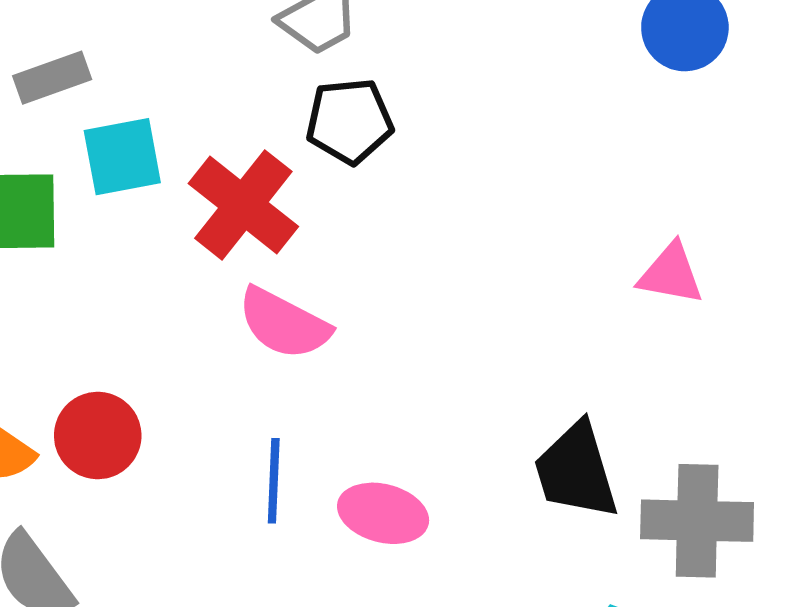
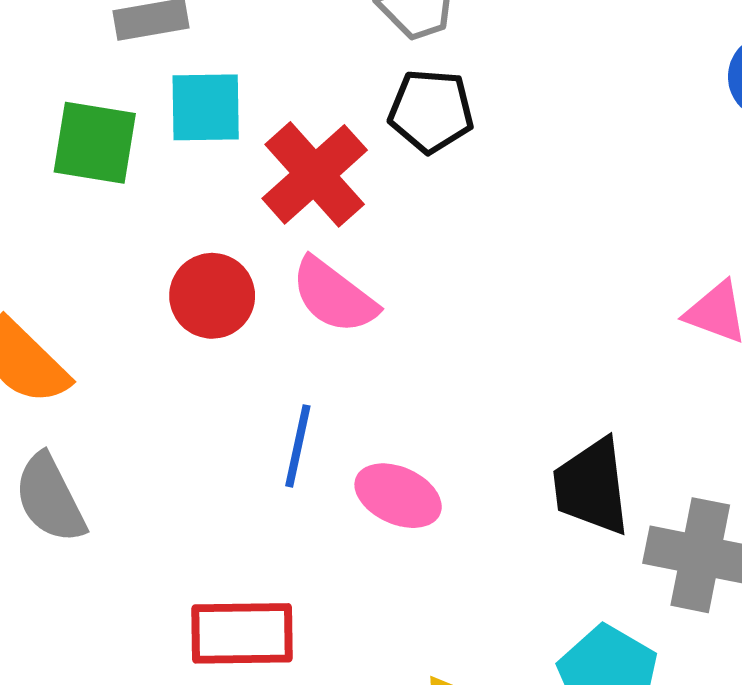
red circle: (98, 436) -> (212, 296), moved

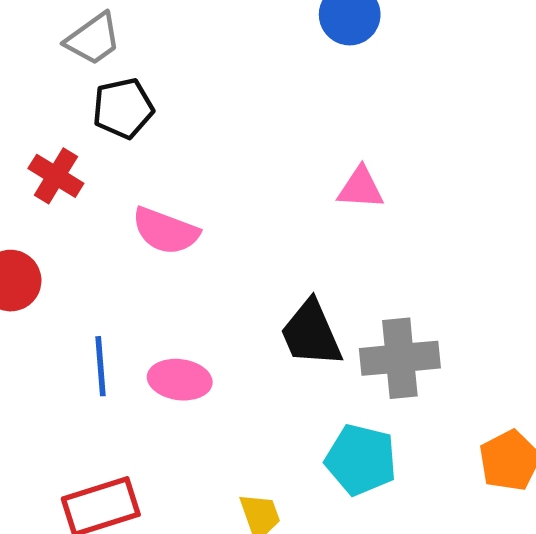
red cross: (315, 174) -> (56, 176), size x0.7
pink semicircle: (334, 296) -> (166, 231), moved

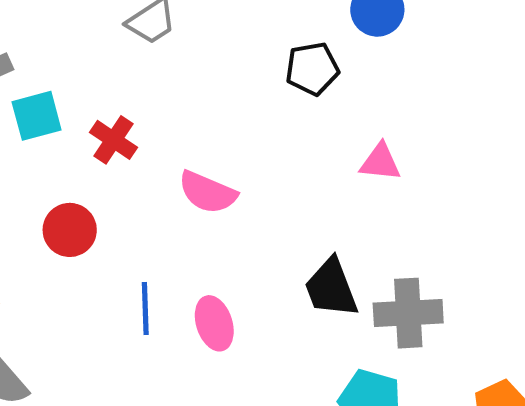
black pentagon: (123, 108) -> (312, 69), moved
pink ellipse: (180, 380) -> (214, 323), turned 62

